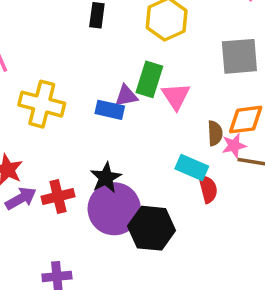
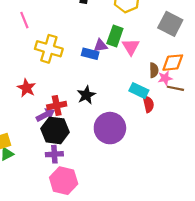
gray square: (239, 56) -> (170, 24), turned 30
purple arrow: (21, 198) -> (45, 115), moved
purple circle: (114, 209) -> (110, 128), moved
black hexagon: (152, 228) -> (55, 130), moved

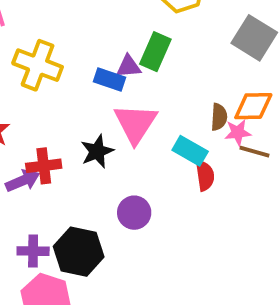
pink triangle: (131, 47) -> (135, 123), moved, size x1.4
purple circle: (110, 128) -> (134, 213), size x0.6
black hexagon: (55, 130) -> (79, 252), moved

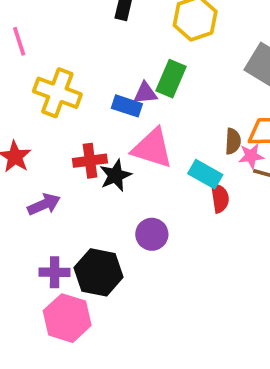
pink triangle: (135, 123) -> (152, 148), turned -45
red cross: (44, 166) -> (90, 161), moved

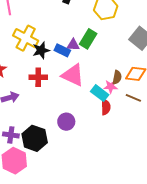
pink star: (251, 156) -> (111, 87), moved
black star: (116, 175) -> (41, 50), moved

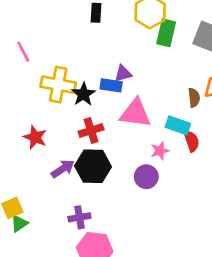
green rectangle: (88, 39) -> (166, 33), moved
pink star: (111, 87) -> (160, 151), moved
black hexagon: (35, 138) -> (93, 166), moved

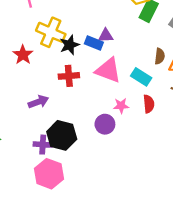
brown semicircle: (194, 98) -> (160, 56), moved
cyan rectangle: (178, 125) -> (141, 77), moved
red star: (35, 137) -> (23, 55), moved
black hexagon: (93, 166) -> (62, 135), moved

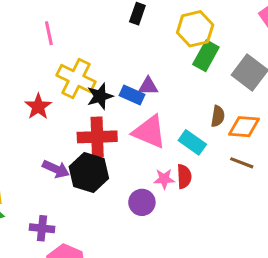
red cross: (69, 76) -> (97, 137), size x1.4
purple arrow: (38, 102) -> (56, 169), turned 42
red semicircle: (149, 104) -> (184, 176), moved
black hexagon: (62, 135) -> (89, 173), moved
purple cross: (43, 145) -> (42, 228), moved

